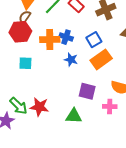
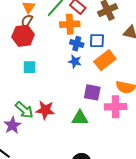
blue cross: (66, 37) -> (77, 44), moved
orange cross: (50, 40) -> (70, 24), moved
blue square: (94, 40) -> (97, 41), turned 35
pink cross: (110, 106) -> (116, 107), size x1.5

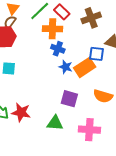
blue square: (97, 41) -> (97, 54), moved
blue star: (75, 62) -> (66, 67), moved
pink cross: (116, 107) -> (89, 130), moved

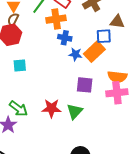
red star: (21, 112) -> (51, 108), moved
green triangle: (55, 123) -> (75, 111), turned -42
pink cross: (89, 130) -> (117, 93), moved

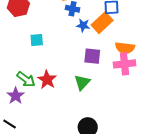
cyan square: (20, 65) -> (37, 40), moved
red star: (51, 108) -> (47, 80), moved, turned 30

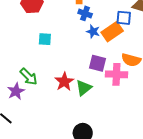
pink cross: (125, 64) -> (116, 74), moved
red star: (47, 80) -> (64, 82), moved

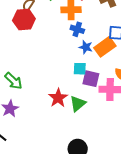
cyan square: (45, 39) -> (80, 69), moved
green arrow: (29, 77) -> (13, 81), moved

